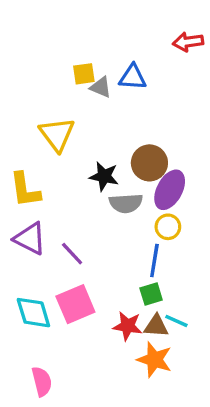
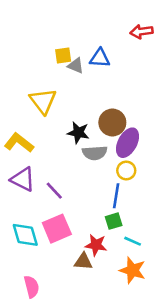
yellow L-shape: (25, 190) -> (19, 143), turned 136
brown triangle: (156, 326) -> (83, 261), moved
orange star: (154, 360) -> (133, 270), moved

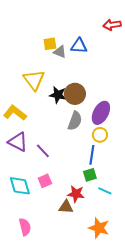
brown circle: (112, 123) -> (75, 94), moved
black star: (78, 133) -> (58, 95), moved
gray semicircle: (95, 153) -> (75, 121), turned -66
pink square: (57, 229) -> (45, 181), size x0.6
orange star: (133, 270) -> (99, 228), moved

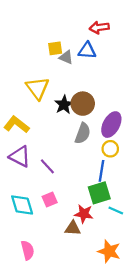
red arrow: (112, 25) -> (99, 27), moved
black star: (58, 95) -> (64, 105), turned 30
green square: (90, 175) -> (99, 193), size x1.5

